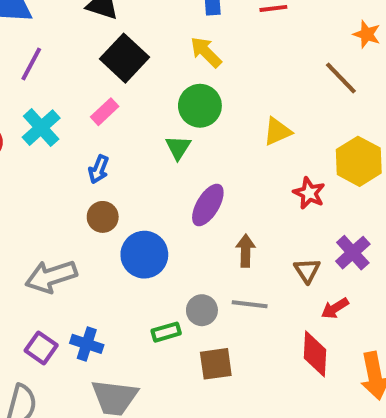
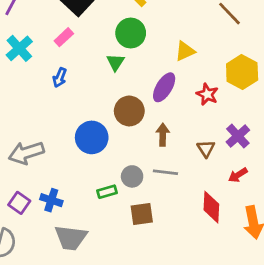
purple ellipse: (208, 205) -> (164, 87), moved
brown circle: (103, 217) -> (129, 111), moved, size x1.4
red arrow: (335, 308) -> (238, 175), moved

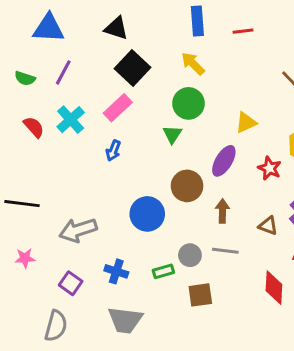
pink rectangle: (64, 37) -> (118, 108), size x1.4
brown triangle: (206, 149) -> (268, 226), turned -36
blue cross: (51, 200) -> (116, 271), moved

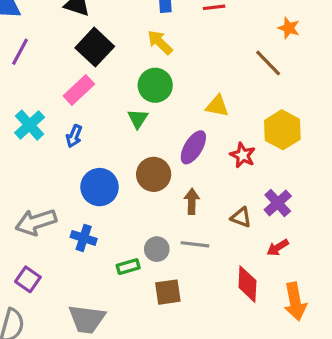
cyan cross: (71, 120) -> (30, 125), moved
yellow triangle: (246, 123) -> (217, 106), turned 35
blue circle: (147, 214) -> (100, 187), moved
blue cross: (116, 271) -> (84, 238), moved

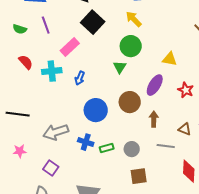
purple line: (20, 52) -> (46, 25), turned -48
pink rectangle: (79, 90) -> (70, 47), moved
cyan cross: (30, 125) -> (52, 71), turned 36
gray line: (195, 244) -> (166, 146), moved
green rectangle: (128, 267) -> (107, 148), moved

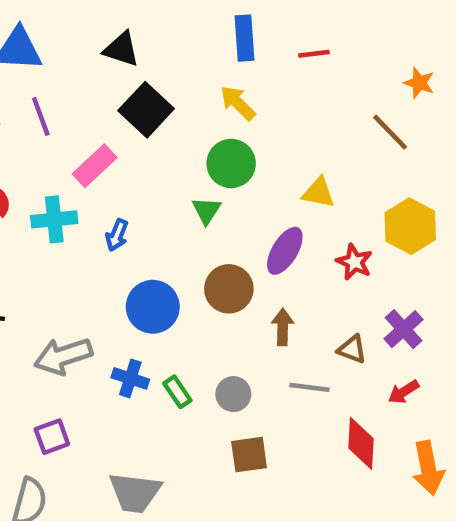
green rectangle: (107, 148) -> (177, 392), turned 72
purple square: (51, 168) -> (52, 437), turned 35

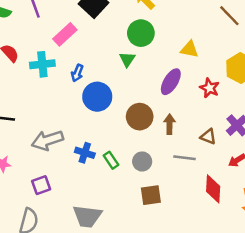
brown circle: (229, 289) -> (140, 117), moved
blue circle: (153, 307) -> (97, 97), moved

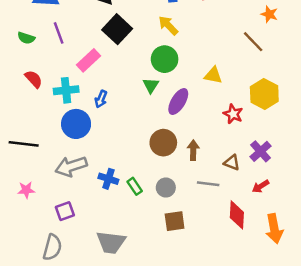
purple ellipse: (171, 82) -> (178, 101), moved
blue circle: (97, 97) -> (76, 124), moved

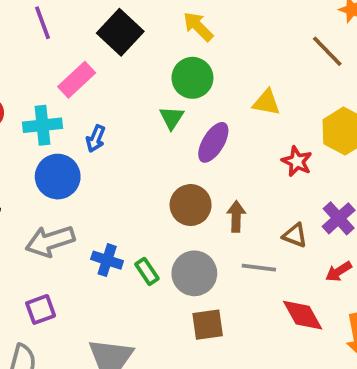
purple line: (59, 33) -> (42, 23), moved
gray circle: (166, 188) -> (194, 273), size x1.5
red diamond: (237, 215) -> (303, 315), turned -32

